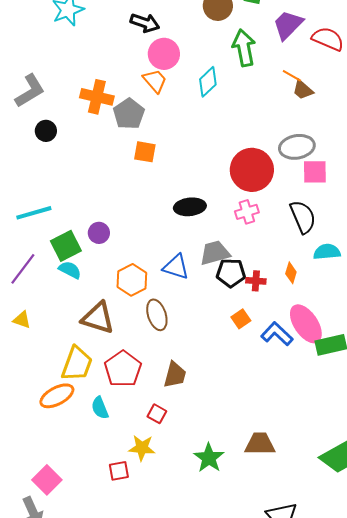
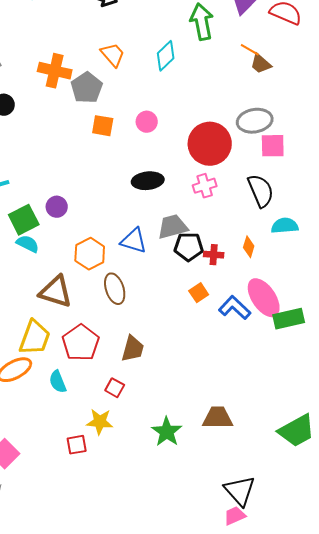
pink circle: (164, 54) -> (147, 122), moved, size x0.7

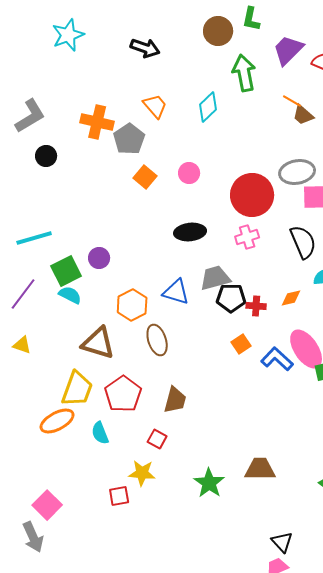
orange square: (103, 126) -> (145, 177), turned 30
orange diamond: (249, 247) -> (291, 298), turned 60
black triangle: (240, 491) -> (282, 542), size x0.7

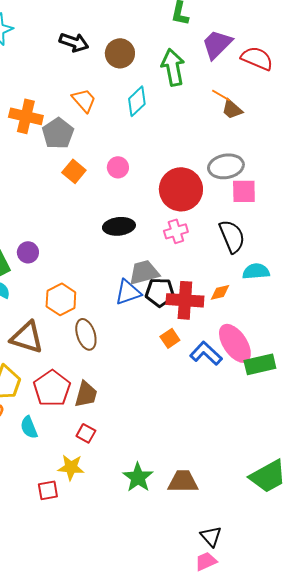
brown circle: (218, 31) -> (120, 53), moved
blue triangle: (176, 292) -> (128, 292), moved, turned -36
red cross: (256, 306) -> (185, 300), size x1.8
brown trapezoid: (175, 400) -> (86, 394), moved
brown trapezoid: (260, 469) -> (183, 481), moved

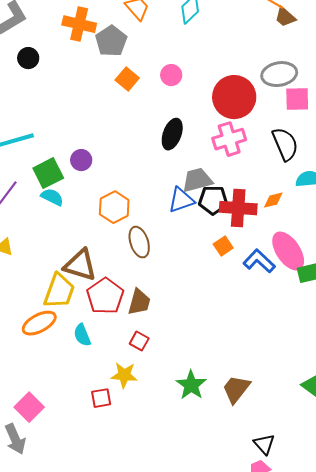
black ellipse: (119, 226) -> (172, 134), turned -64
pink cross: (176, 231) -> (229, 139), size x1.4
brown triangle: (27, 337) -> (80, 265), moved
brown trapezoid: (183, 481) -> (236, 389), turned -52

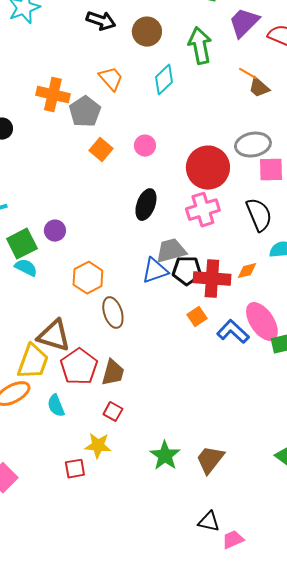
black triangle: (264, 444) -> (209, 522), moved, turned -35

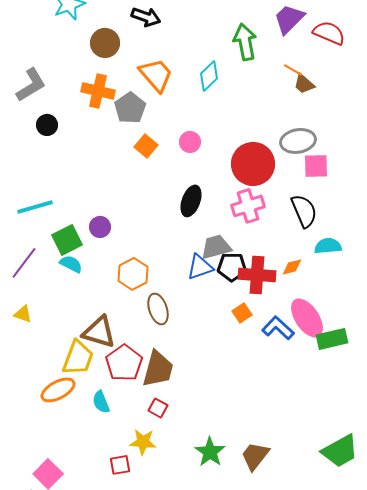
brown circle: (147, 32) -> (105, 43), moved
orange trapezoid: (111, 79) -> (156, 75), size x1.4
brown trapezoid: (113, 373) -> (158, 369), size x1.4

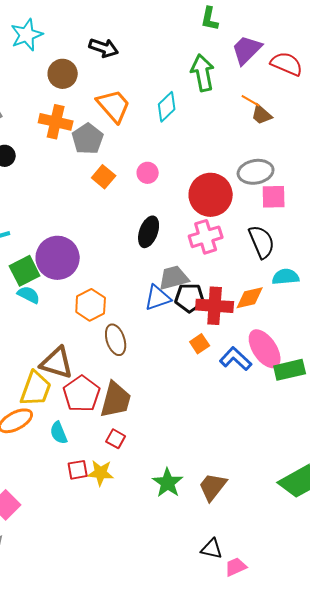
purple circle: (100, 227) -> (58, 258), size x2.0
orange diamond: (292, 267) -> (250, 298), size x1.4
red square: (120, 465) -> (78, 470), moved

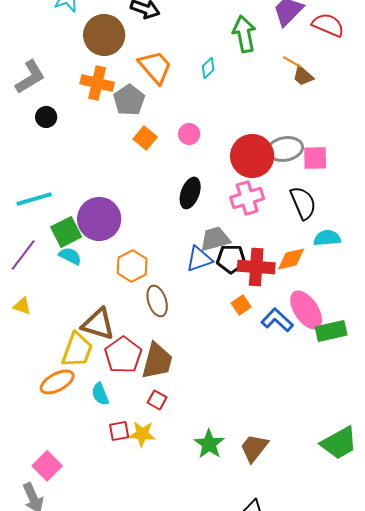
brown circle: (63, 74) -> (104, 35), size x1.4
cyan diamond: (167, 107) -> (208, 68), size x0.7
gray ellipse: (256, 172) -> (285, 149), moved

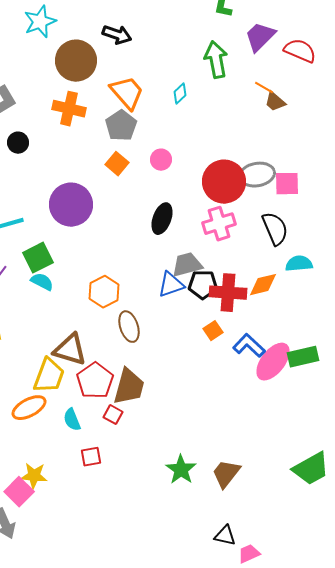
gray pentagon: (129, 100) -> (121, 126), moved
purple circle: (99, 219) -> (71, 205), moved
pink ellipse: (306, 310) -> (273, 362), moved, turned 72
red square: (157, 400) -> (113, 415), moved
yellow star: (142, 434) -> (34, 476), moved

